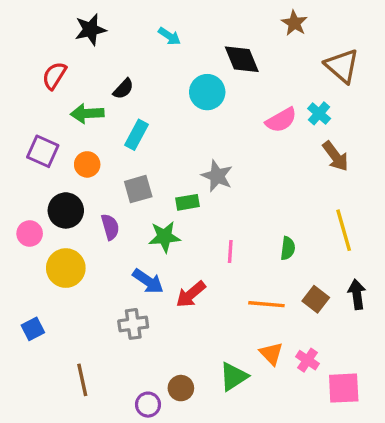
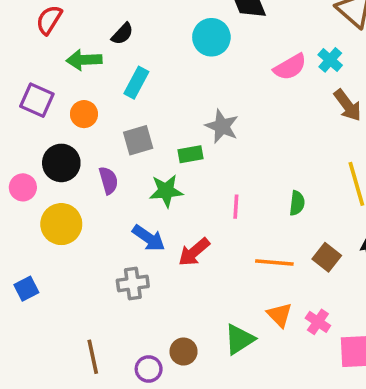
brown line: (82, 380) -> (93, 357), moved

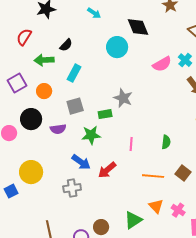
purple square: (37, 100) -> (17, 83), turned 36
purple semicircle: (108, 180) -> (58, 129), turned 98
yellow circle: (61, 224) -> (31, 172), moved

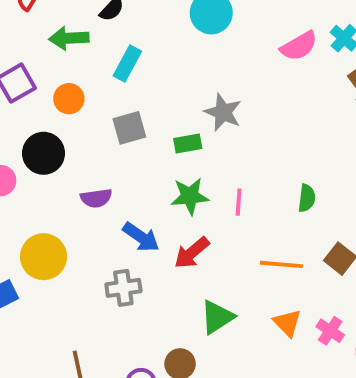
purple semicircle: (58, 129) -> (96, 198), moved
green star: (91, 135) -> (190, 196), moved
green triangle: (133, 220) -> (217, 317), moved

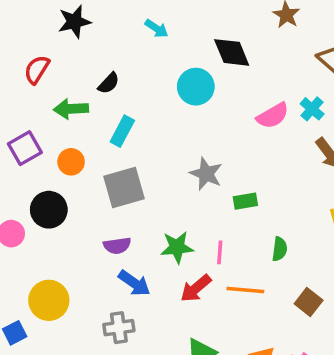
gray square: (129, 128) -> (124, 187), size x1.4
green rectangle: (188, 144) -> (245, 201), moved
purple semicircle: (96, 198) -> (117, 246), moved
red arrow: (192, 253) -> (196, 288), moved
orange line: (281, 264) -> (245, 290), moved

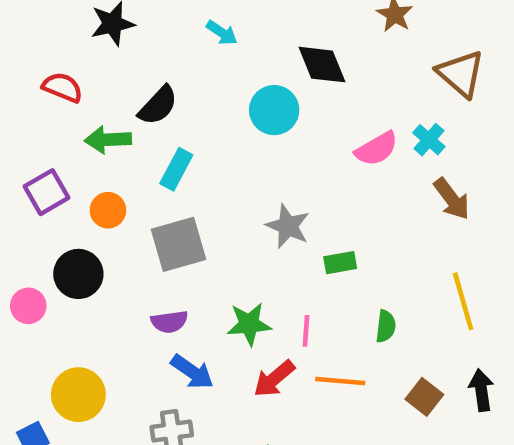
red semicircle: (37, 70) -> (62, 87), turned 80
black semicircle: (109, 83) -> (158, 106), size x1.4

